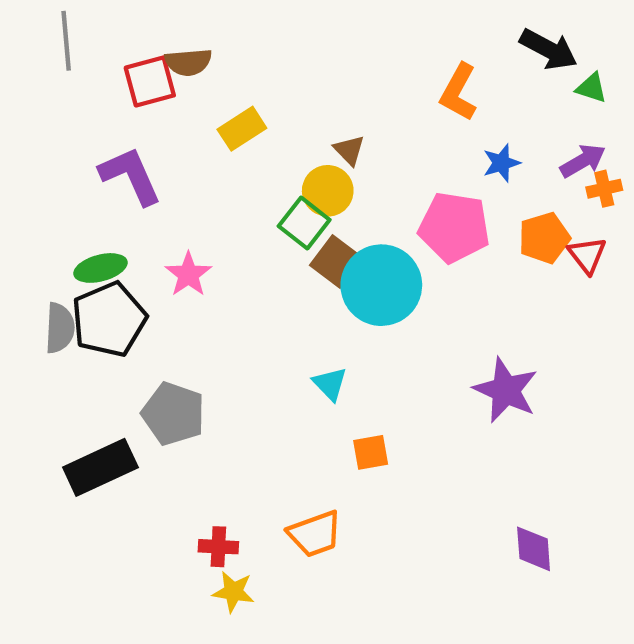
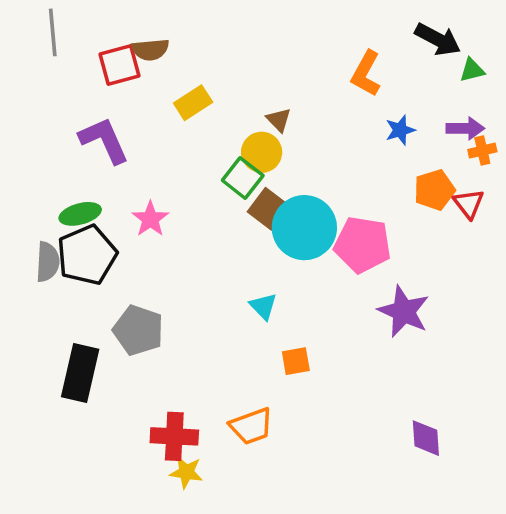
green triangle: (591, 88) -> (472, 70), turned -32
purple arrow: (583, 161) -> (465, 128), turned 30
pink pentagon: (454, 227) -> (363, 245), moved
black rectangle: (100, 467) -> (80, 373), turned -52
red cross: (218, 547) -> (174, 436), size x1.5

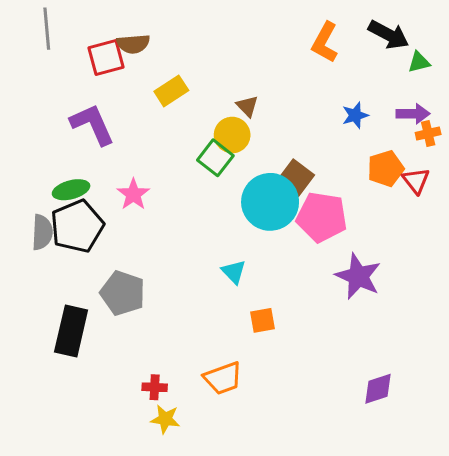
orange L-shape: (366, 74) -> (325, 42), moved
brown square: (268, 209) -> (296, 178), moved
red cross: (174, 436) -> (155, 387), size x0.6
purple diamond: (426, 438) -> (378, 389), turned 76

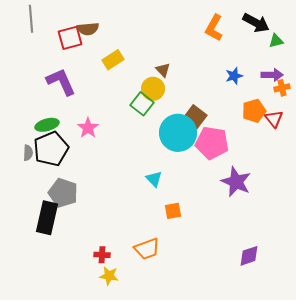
gray semicircle: (42, 232) -> (28, 153), size x0.7
gray pentagon: (123, 293) -> (63, 193), moved

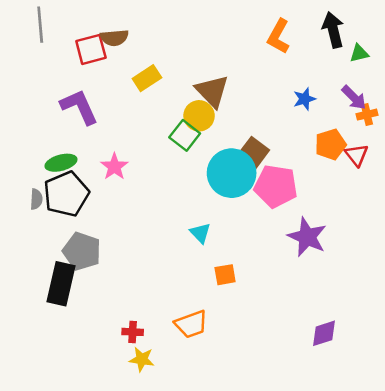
black arrow: (256, 23) -> (333, 30), turned -132
brown triangle: (163, 70) -> (212, 91), size x1.8
purple arrow: (272, 75) -> (354, 98), turned 45

